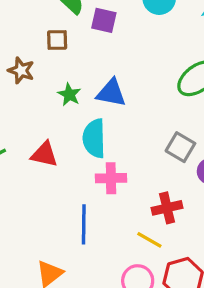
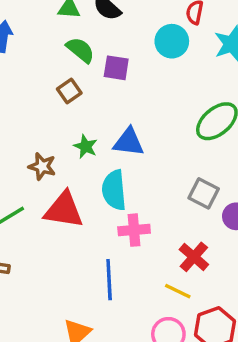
brown square: (57, 40) -> (69, 91), turned -30
brown star: (21, 70) -> (42, 166), moved
red triangle: (44, 154) -> (64, 210), size x1.4
red cross: (167, 208) -> (194, 257), turned -32

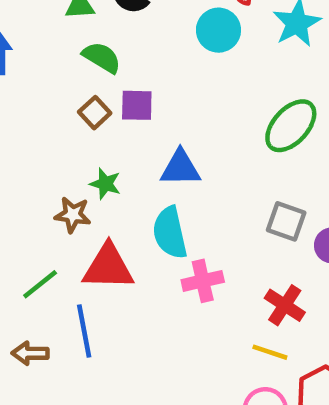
purple square: (116, 68) -> (137, 105), moved
green star: (86, 147) -> (105, 184), moved
blue line: (109, 280) -> (84, 331), moved

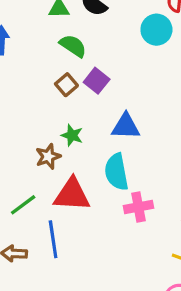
purple square: (137, 105) -> (97, 81), turned 35
brown star: (73, 215) -> (48, 156), turned -30

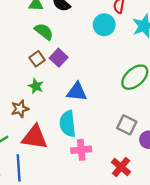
green star: (72, 135) -> (36, 86), moved

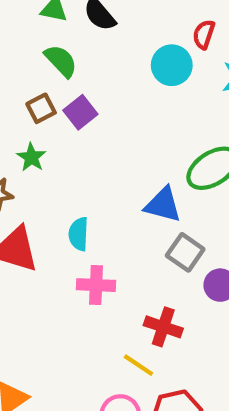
blue triangle: (77, 92) -> (163, 205), moved
cyan semicircle: (68, 124) -> (79, 234), size x0.7
red cross: (121, 167) -> (163, 327), turned -30

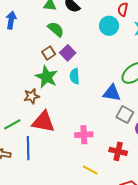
green star: (31, 157) -> (47, 77), size x1.6
cyan semicircle: (79, 234) -> (75, 76), moved
yellow line: (138, 365) -> (90, 170), moved

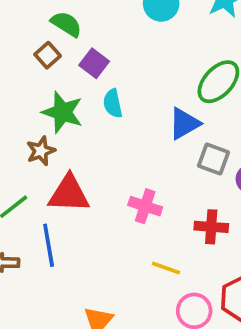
brown square: (49, 53) -> (48, 55), moved
blue triangle: (112, 93) -> (184, 124), turned -30
pink cross: (84, 135) -> (145, 206), turned 30

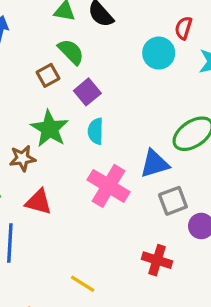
gray square: (213, 159) -> (173, 201), turned 36
red triangle: (69, 194) -> (38, 202), size x0.7
pink cross: (145, 206) -> (108, 186), moved, size x1.4
yellow line: (166, 268) -> (83, 284), moved

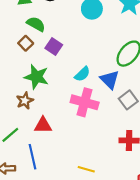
cyan semicircle: (96, 131) -> (82, 74), moved, turned -119
blue triangle: (154, 164) -> (110, 80), turned -42

